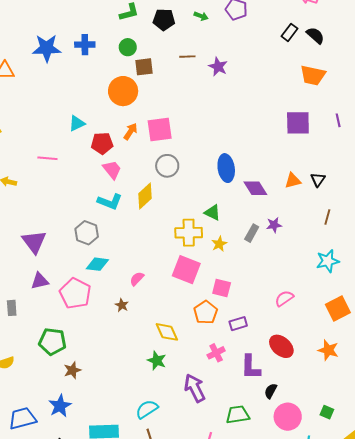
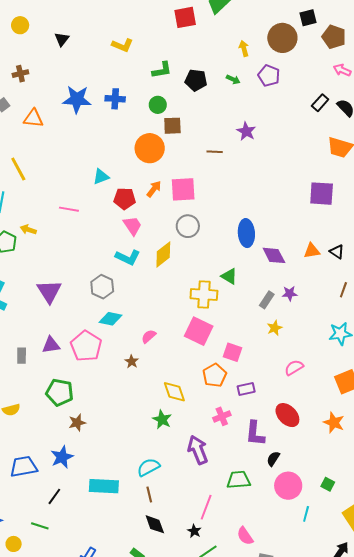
brown line: (187, 57) -> (215, 152), moved
black triangle: (318, 180) -> (337, 252), turned -35
yellow star: (219, 244) -> (275, 328), moved
purple triangle: (40, 281) -> (51, 345), moved

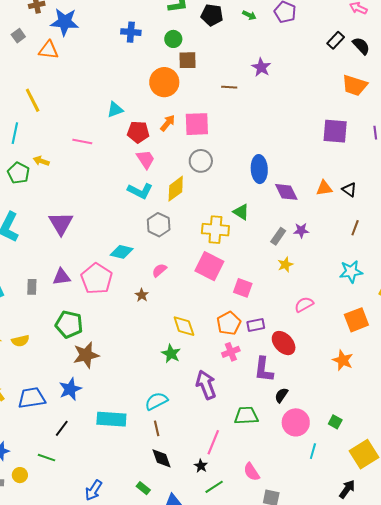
blue star: (77, 99) -> (65, 22), moved
gray hexagon: (102, 287) -> (159, 225), moved
orange pentagon: (215, 375) -> (229, 323), moved
red ellipse: (287, 415) -> (284, 343), moved
brown star: (77, 423) -> (86, 355), size x1.5

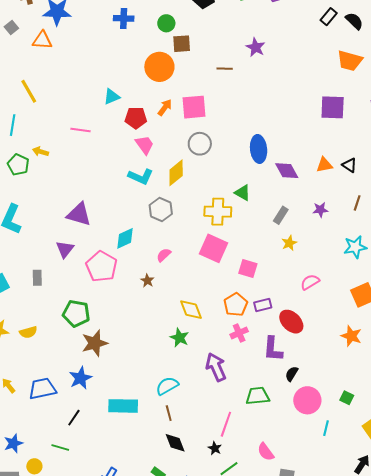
purple triangle: (61, 223) -> (79, 214), moved, turned -40
purple star: (301, 230) -> (320, 210), moved
cyan diamond: (122, 252) -> (125, 238), turned -35
purple triangle: (62, 277) -> (65, 249), moved, turned -42

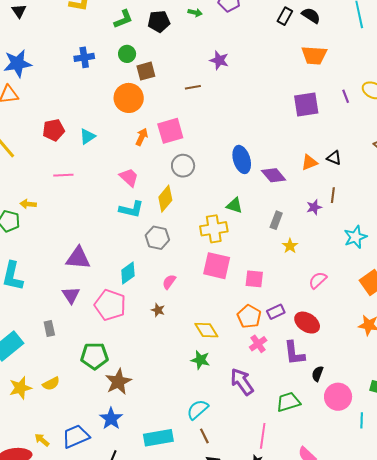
red pentagon: (136, 118) -> (54, 130), moved
brown line: (357, 203) -> (333, 195), moved

